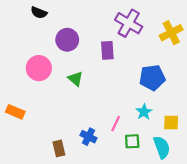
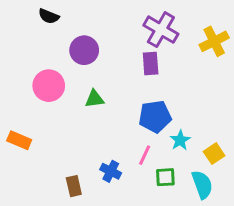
purple rectangle: (107, 50) -> (151, 63), moved
blue pentagon: (152, 78) -> (155, 117), moved
green triangle: (75, 79) -> (94, 99), turned -49
yellow square: (171, 122) -> (214, 154), turned -35

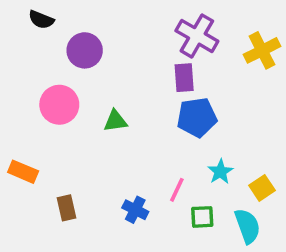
black semicircle: (49, 16) -> (41, 20), moved
purple circle: (84, 50) -> (85, 50), moved
blue pentagon: (155, 117) -> (197, 117), moved
brown rectangle: (74, 186) -> (67, 208), moved

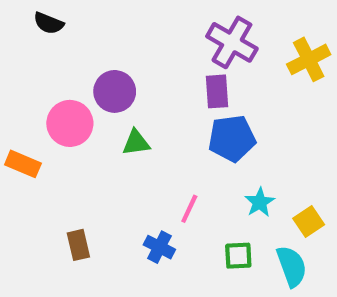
purple circle: (85, 50) -> (115, 91), moved
orange rectangle: (23, 172) -> (23, 164), moved
pink line: (177, 190) -> (189, 209), moved

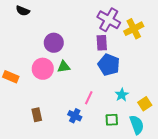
yellow cross: (309, 59) -> (134, 29), moved
pink circle: (70, 123) -> (43, 69), moved
blue pentagon: (232, 138) -> (109, 65), turned 30

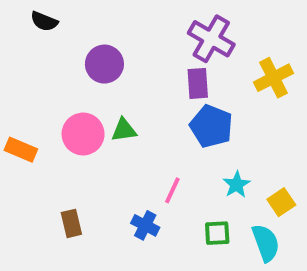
yellow cross: (134, 29) -> (274, 78), moved
purple circle: (54, 43) -> (104, 64), moved

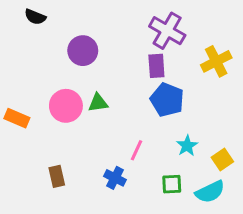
cyan semicircle: (266, 243) -> (210, 192), turned 84

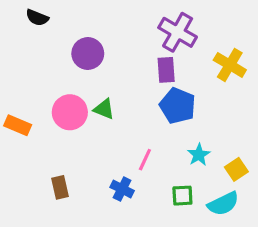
yellow cross: (216, 61) -> (230, 65), turned -32
green triangle: (98, 103) -> (104, 109), turned 30

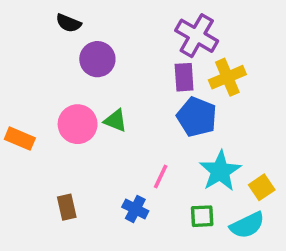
black semicircle: (37, 18) -> (69, 23), moved
yellow cross: (230, 65) -> (227, 77), moved, turned 36
cyan star: (199, 155) -> (220, 171), size x1.6

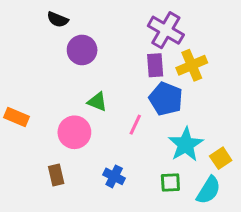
pink circle: (78, 124) -> (74, 132), moved
pink line: (161, 176) -> (135, 125), moved
cyan semicircle: (247, 225) -> (209, 190), turned -32

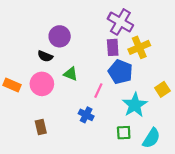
black semicircle: (58, 20) -> (45, 56), moved
pink circle: (74, 132) -> (42, 84), moved
yellow square: (221, 158) -> (162, 89), moved
blue cross: (114, 176) -> (86, 115), moved

